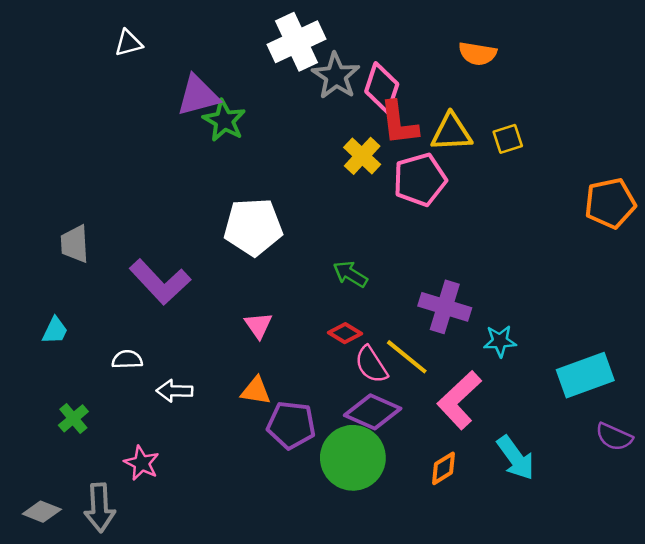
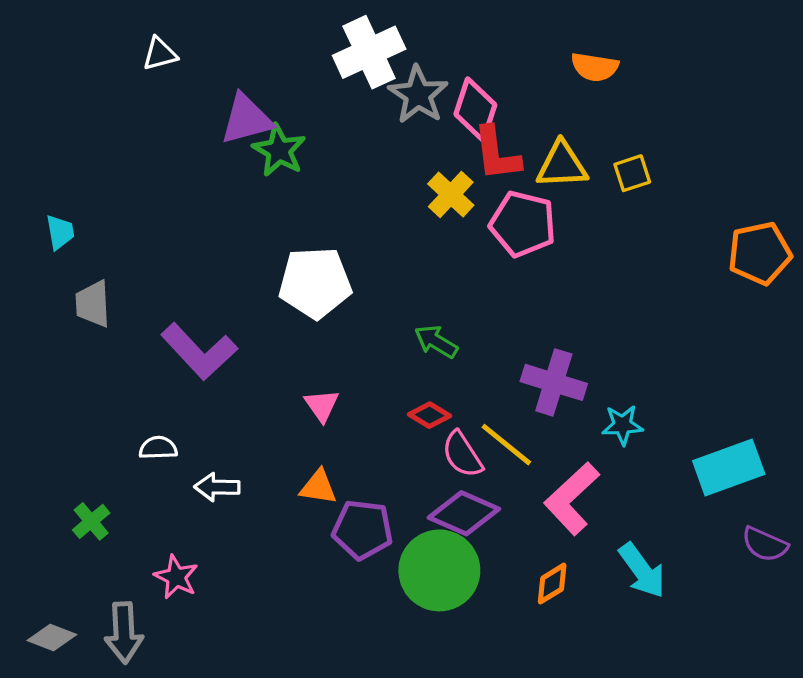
pink pentagon: (420, 180) -> (523, 224), turned 30
cyan trapezoid: (55, 331) -> (60, 232), moved, turned -36

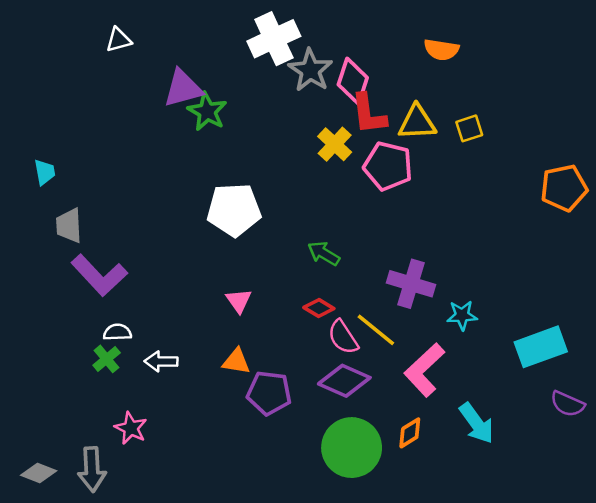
purple L-shape: (199, 351) -> (99, 275), moved
green cross: (91, 521) -> (107, 359), moved
green circle: (439, 570) -> (352, 448), moved

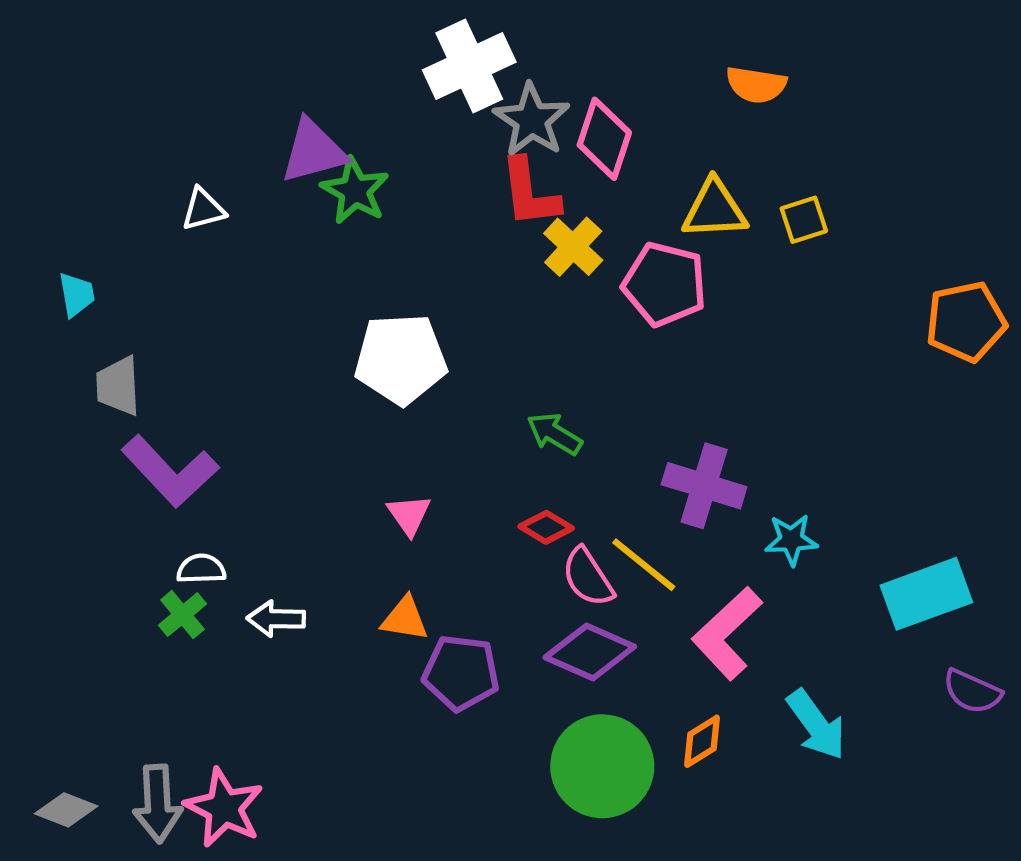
white triangle: (119, 40) -> (203, 209), moved
red L-shape: (369, 114) -> (530, 193), moved
pink star: (131, 428) -> (224, 808), moved, size x1.4

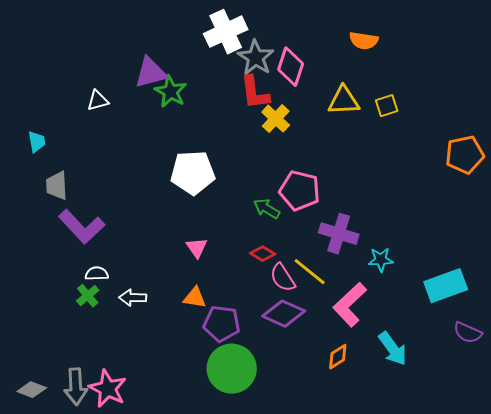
pink pentagon: (665, 284) -> (300, 191), moved
green circle: (602, 766) -> (232, 369), moved

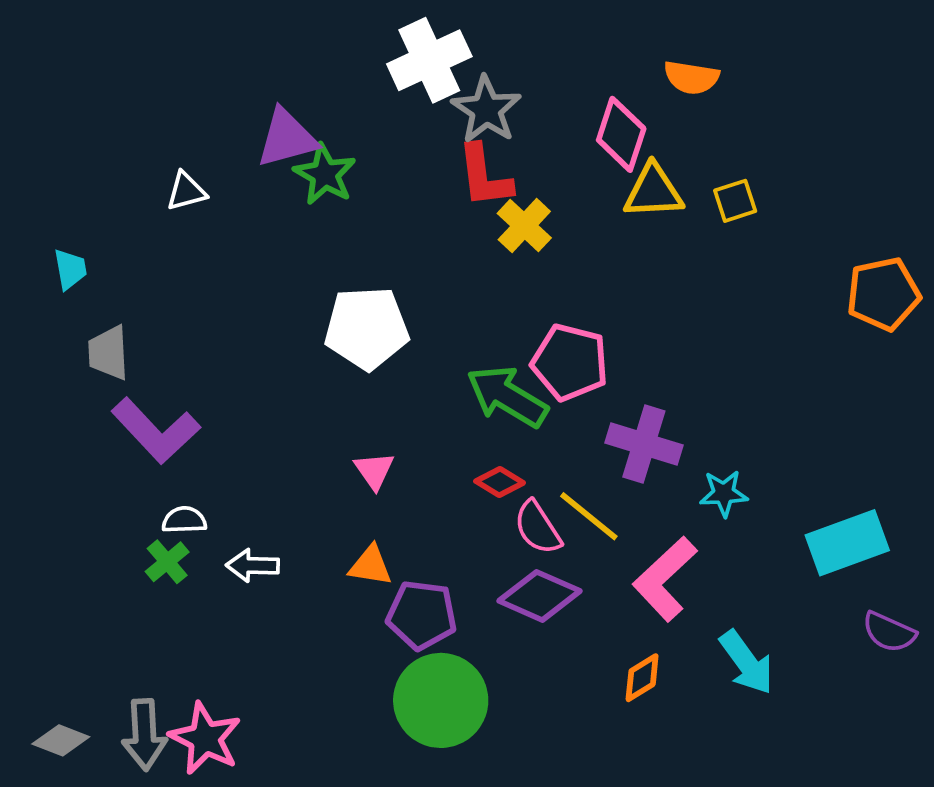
pink diamond: (291, 67) -> (621, 134), moved
green arrow: (267, 209) -> (507, 397), size x1.6

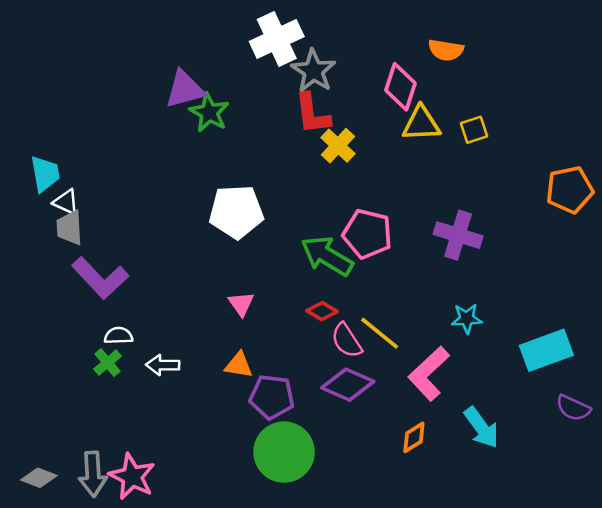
white triangle: (186, 191) -> (66, 202), moved, turned 40
cyan trapezoid: (70, 269) -> (45, 174), size x1.4
purple cross: (644, 444) -> (458, 235), moved

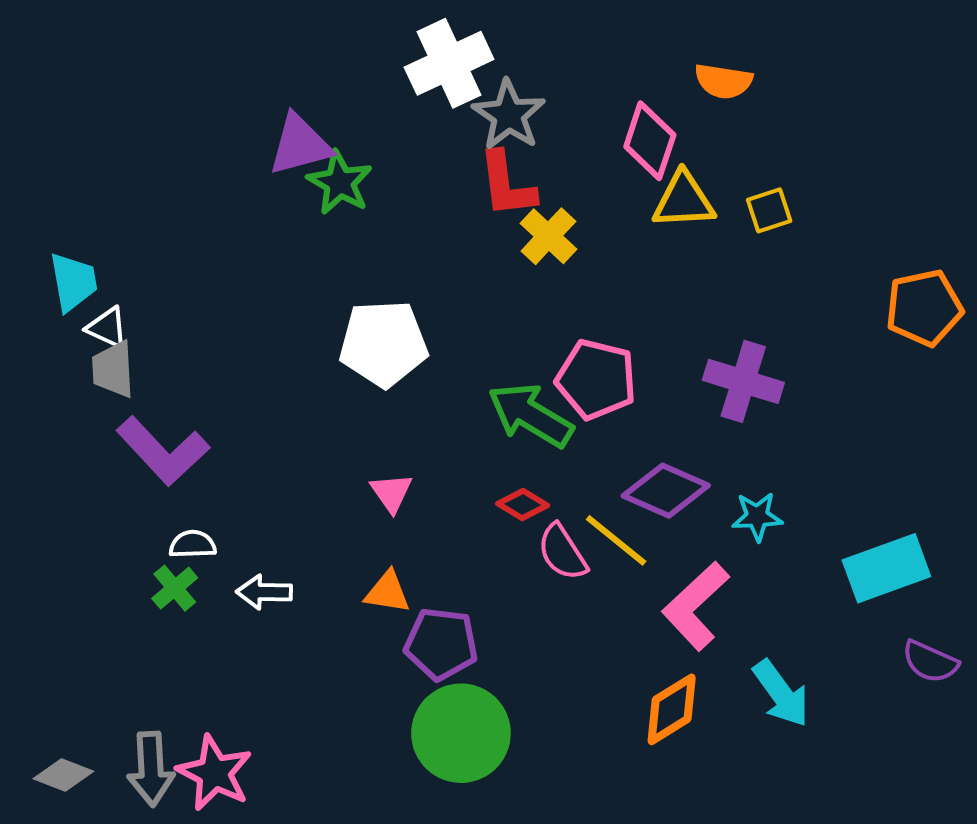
purple diamond: (348, 385) -> (666, 491), moved
orange diamond: (414, 437) -> (672, 709), size x1.4

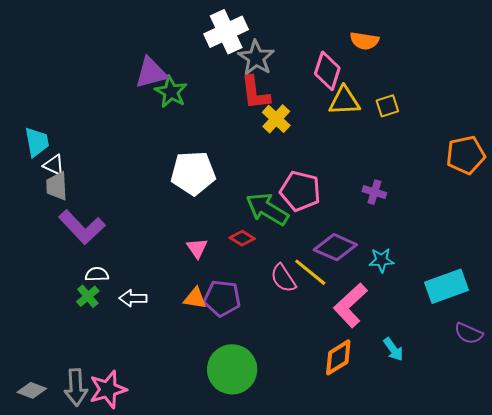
purple cross: (743, 381) -> (374, 192), size x0.6
red diamond: (523, 505) -> (242, 238), moved
purple pentagon: (441, 644) -> (222, 298), moved
cyan arrow: (781, 693) -> (393, 349), size x0.7
pink star: (214, 773) -> (108, 389), turned 30

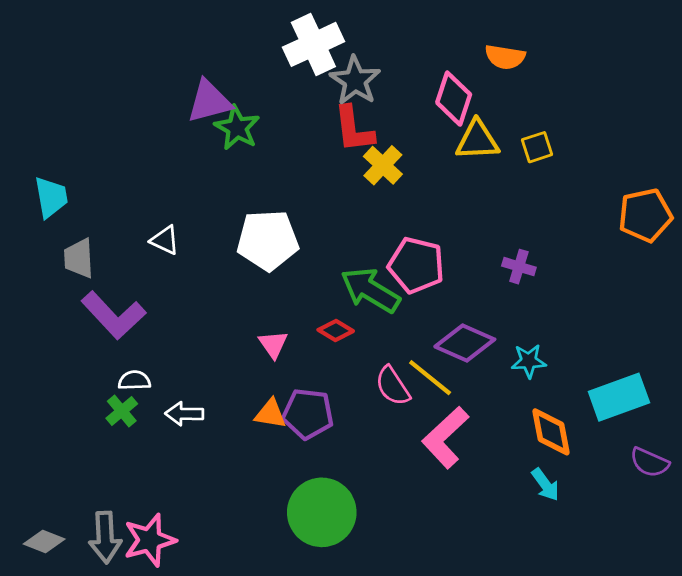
white triangle: (54, 165) -> (165, 240), moved
pink L-shape: (350, 305) -> (445, 437), moved
orange diamond: (338, 357) -> (551, 432), moved, turned -69

